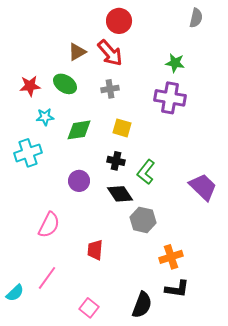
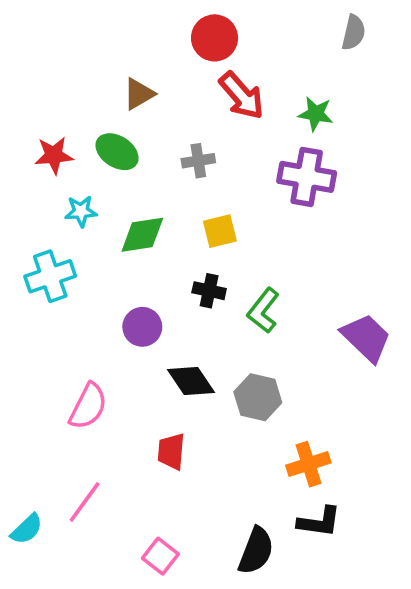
red arrow: (110, 53) -> (242, 96), moved
yellow square: (122, 128) -> (220, 231), turned -30
black diamond: (120, 194) -> (191, 381), moved

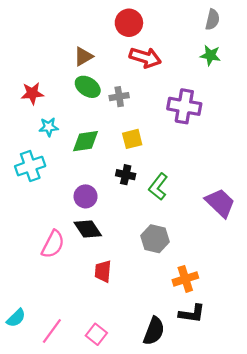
red arrow: (242, 96) -> (145, 58), turned -32
green star: (316, 114) -> (210, 55), moved
green ellipse: (117, 152) -> (88, 87), moved
black diamond: (191, 381) -> (88, 229), moved
pink line: (85, 502) -> (52, 331), moved

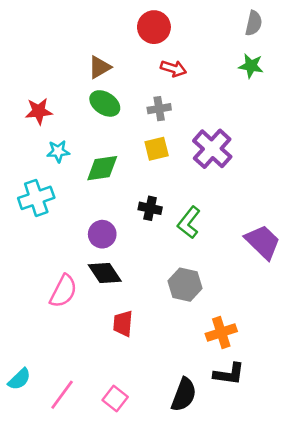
red arrow: (145, 58) -> (173, 69), size x0.7
gray cross: (119, 97) -> (159, 109), moved
purple cross: (184, 106) -> (212, 149), moved, turned 32
yellow square: (132, 139) -> (157, 149), moved

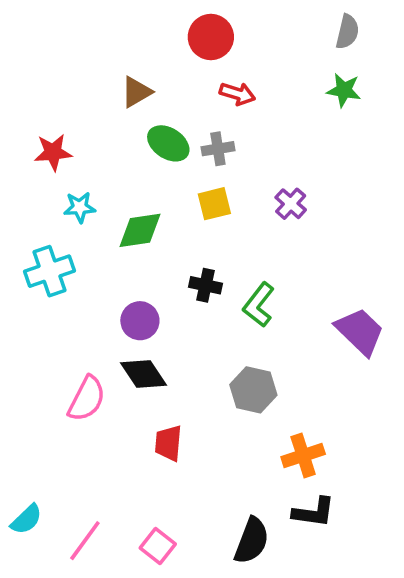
green ellipse: (105, 103) -> (168, 143), moved
purple cross: (212, 149) -> (291, 204), size x0.6

